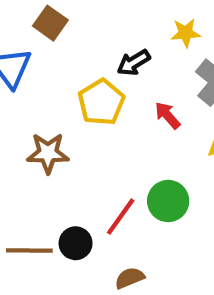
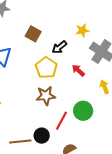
brown square: (50, 23) -> (33, 34), moved
brown star: (48, 153) -> (46, 96), moved

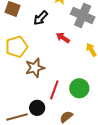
yellow pentagon: (46, 68) -> (17, 47), moved, turned 30
green circle: (83, 111) -> (79, 88), moved

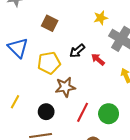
black arrow: (41, 18) -> (77, 51), moved
black circle: (37, 108) -> (46, 112), moved

